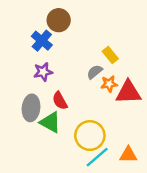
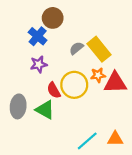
yellow rectangle: (110, 55) -> (99, 49), size x1.6
gray semicircle: (95, 72) -> (76, 48), moved
gray ellipse: (31, 108) -> (18, 106), moved
yellow circle: (90, 136) -> (74, 85), moved

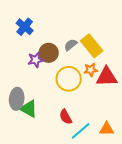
brown circle: (53, 18) -> (49, 53), moved
blue cross: (38, 36) -> (25, 27), moved
red semicircle: (54, 90) -> (66, 117), moved
green triangle: (45, 110) -> (29, 109), moved

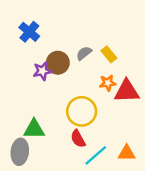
yellow rectangle: (92, 46) -> (109, 54), size x0.6
yellow circle: (69, 79) -> (82, 111), moved
gray ellipse: (17, 99) -> (20, 152), moved
green triangle: (29, 109) -> (34, 129), turned -30

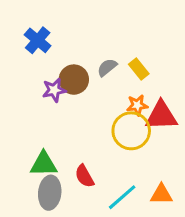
yellow circle: (82, 111) -> (131, 131), moved
red semicircle: (78, 139) -> (84, 176), moved
gray ellipse: (20, 152) -> (50, 193), moved

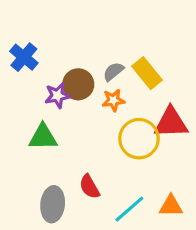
blue cross: (38, 40) -> (24, 57), moved
yellow rectangle: (139, 69) -> (147, 73), size x1.4
orange star: (137, 105) -> (113, 100), moved
green triangle: (44, 164) -> (43, 137), moved

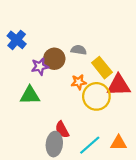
gray semicircle: (113, 72) -> (79, 50), turned 48
yellow rectangle: (147, 73) -> (102, 68), moved
orange star: (113, 100) -> (79, 82), moved
gray ellipse: (53, 204) -> (54, 144), moved

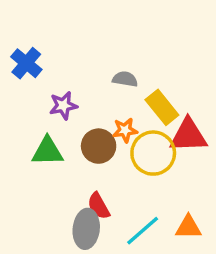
brown circle: (54, 59) -> (99, 146), moved

